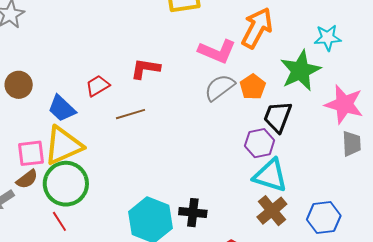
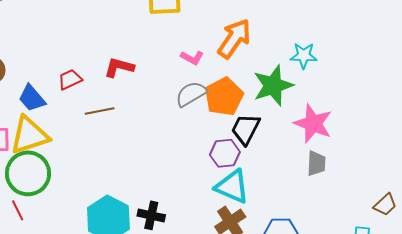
pink L-shape: (217, 51) -> (192, 58), size x0.6
orange pentagon: (253, 87) -> (224, 97), size x1.5

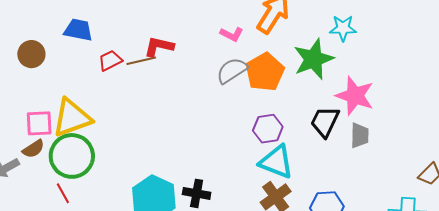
blue trapezoid: (32, 98) -> (78, 30), moved, turned 144
brown line: (100, 111) -> (141, 61), moved
black trapezoid: (246, 129) -> (325, 122), moved

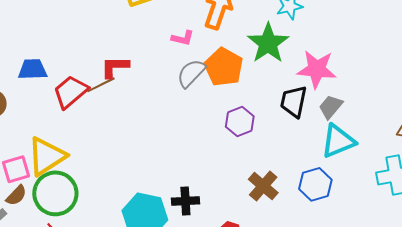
red trapezoid: (110, 60) -> (71, 92), size x1.5
gray trapezoid: (360, 135) -> (331, 107), turned -128
cyan triangle: (276, 162) -> (338, 141), moved, turned -30

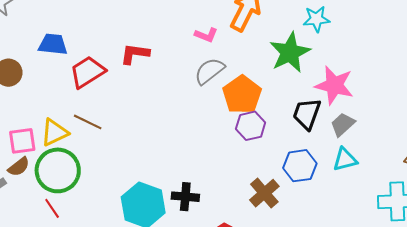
orange pentagon: (224, 67) -> (242, 95), moved
brown line: (101, 85) -> (88, 122), moved, turned 44
cyan triangle: (338, 141) -> (345, 159), size x0.7
yellow triangle: (47, 156) -> (54, 132), size x0.7
blue hexagon: (315, 184) -> (300, 166), moved

